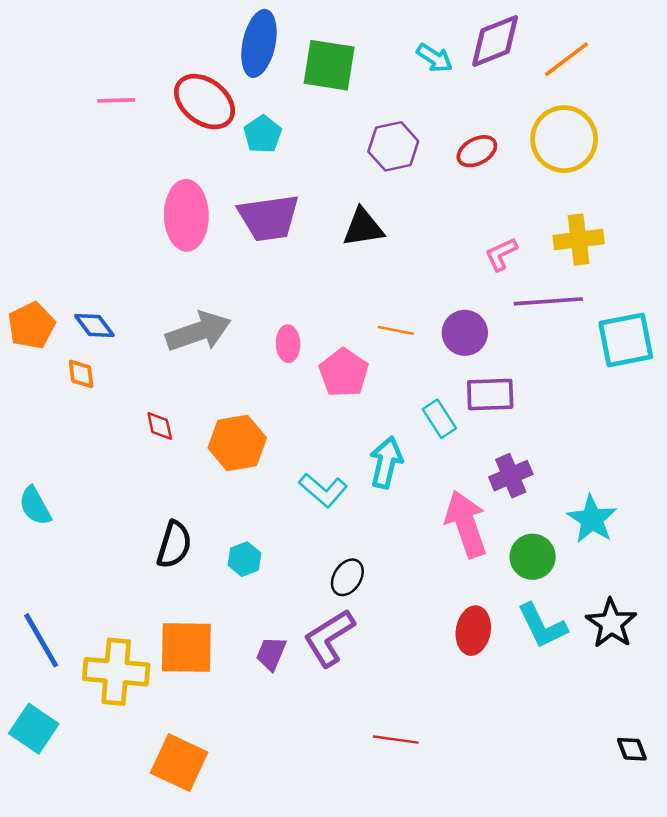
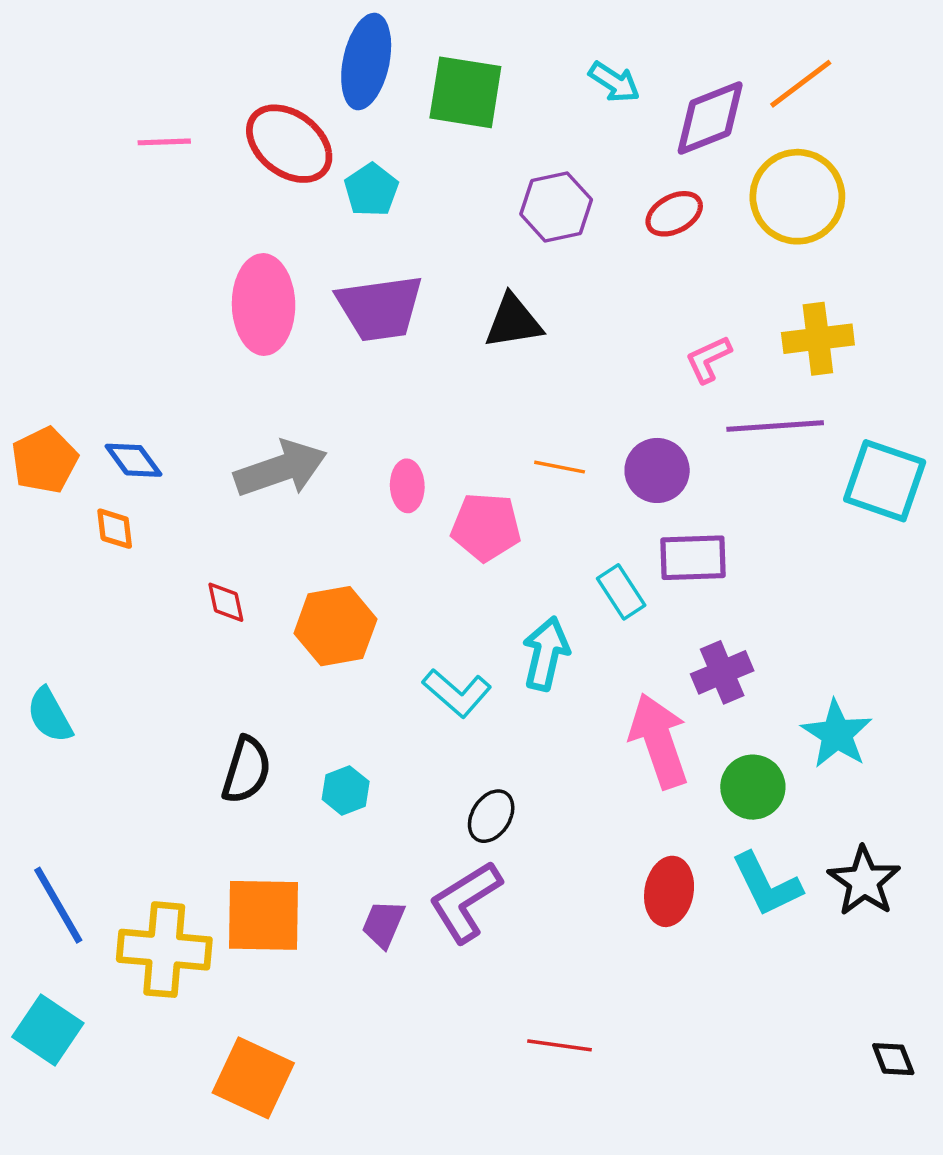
purple diamond: (495, 41) -> (710, 118), moved
cyan square: (626, 340) -> (885, 481), turned 30
pink pentagon: (344, 373) -> (486, 527), turned -30

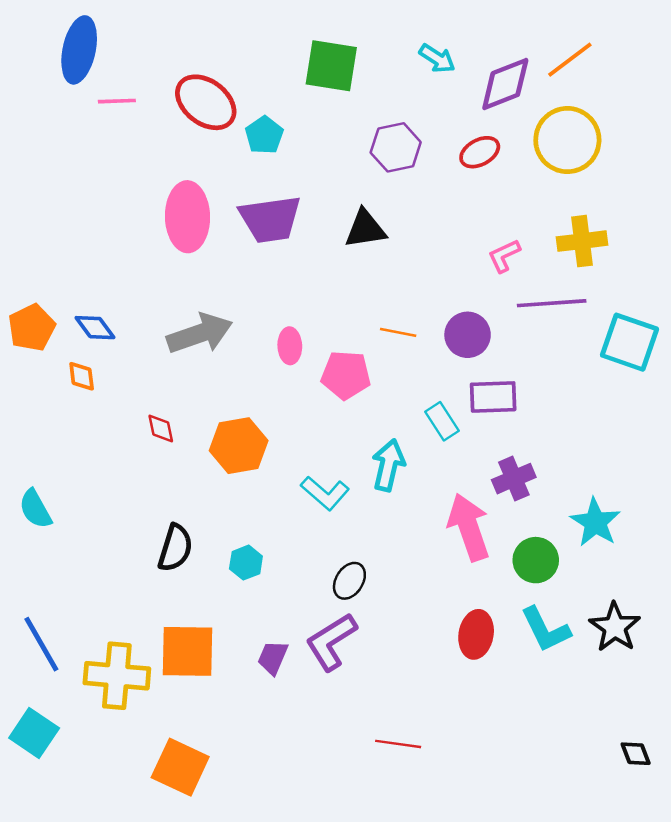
blue ellipse: (366, 62) -> (79, 50), moved

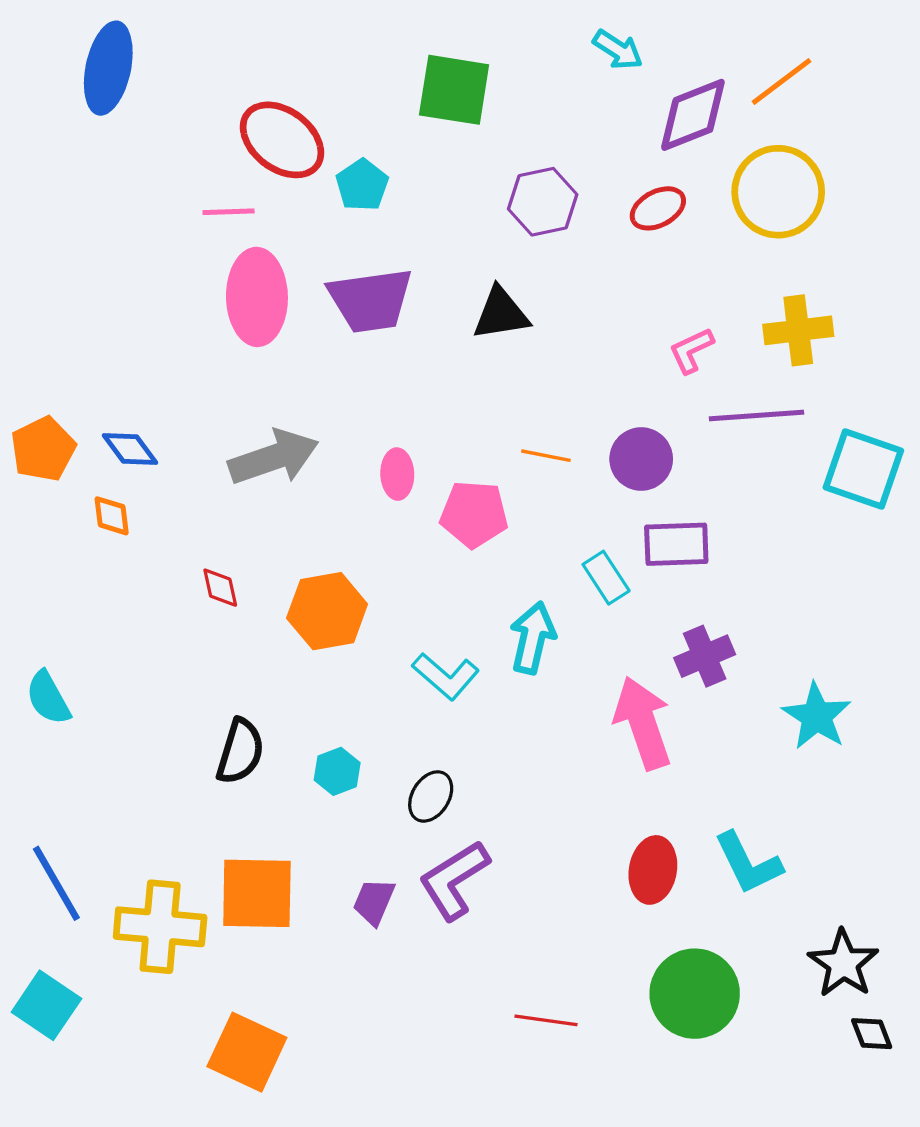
cyan arrow: (437, 58) -> (618, 50), moved
pink line: (117, 101) -> (229, 212), moved
green circle: (536, 560) -> (695, 994), moved, size x1.4
black ellipse: (349, 581) -> (431, 796), moved
black star: (615, 627) -> (843, 964), moved

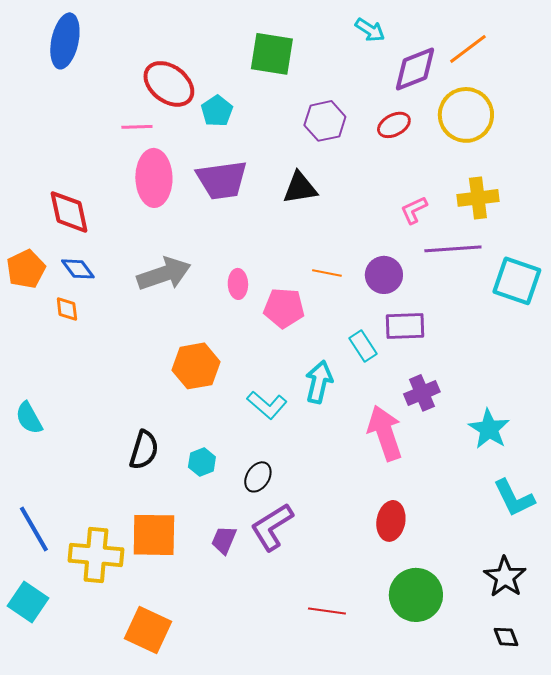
red diamond: (220, 588) -> (69, 212), moved, size x1.8
cyan L-shape: (748, 863) -> (514, 498), moved
black diamond: (872, 1034) -> (506, 637), moved

